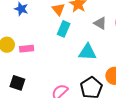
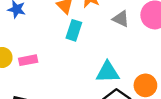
cyan triangle: (88, 52) -> (108, 72), moved

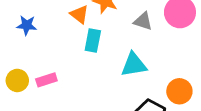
cyan triangle: (108, 72) -> (134, 65), moved

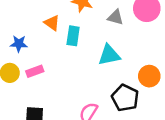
orange triangle: (79, 14) -> (52, 23), moved
blue star: (27, 25) -> (19, 44), moved

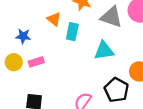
gray triangle: (115, 17) -> (111, 17), size x1.5

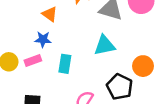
cyan rectangle: (72, 32) -> (65, 64), moved
blue star: (23, 36) -> (43, 39), moved

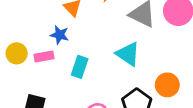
cyan triangle: (105, 45) -> (128, 54), turned 35

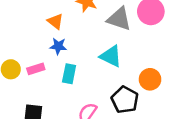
blue star: (60, 35) -> (58, 46), moved

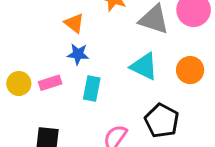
orange circle: (150, 79) -> (190, 70), moved

